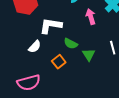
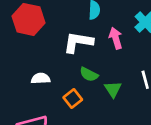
white L-shape: (51, 26) -> (78, 42), moved
white semicircle: (35, 47) -> (41, 78), turned -136

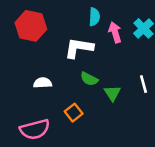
pink arrow: (116, 38) -> (115, 32), moved
orange square: (73, 99) -> (74, 113), moved

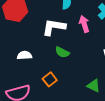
pink arrow: (115, 32) -> (84, 24), moved
green triangle: (112, 93) -> (94, 86), moved, turned -32

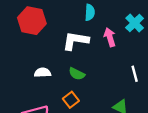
green semicircle: (62, 52) -> (77, 74), moved

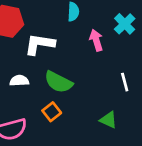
white L-shape: (76, 41) -> (40, 44), moved
green semicircle: (77, 74) -> (58, 82), size x1.5

